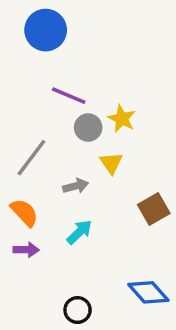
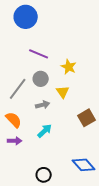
gray circle: (88, 128) -> (41, 79), moved

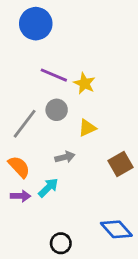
yellow star: (69, 67) -> (84, 83), moved
yellow triangle: (63, 92) -> (87, 128), turned 40
gray arrow: (43, 105) -> (65, 157), moved
cyan arrow: (45, 131) -> (48, 188), moved

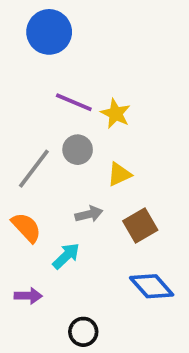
brown square: (121, 164) -> (140, 226), moved
purple arrow: (20, 196) -> (28, 296), moved
blue diamond: (116, 229) -> (152, 286), moved

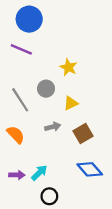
purple line: (74, 102) -> (21, 49), moved
gray line: (34, 169) -> (20, 100), turned -70
cyan arrow: (66, 256) -> (39, 173), moved

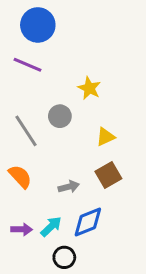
yellow triangle: (71, 103) -> (105, 137), moved
gray arrow: (53, 127) -> (69, 187), moved
blue diamond: (90, 169) -> (88, 222), moved, turned -70

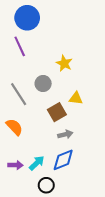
purple line: (28, 65) -> (20, 46), turned 42
yellow triangle: (105, 137) -> (76, 98), turned 32
brown square: (108, 175) -> (57, 112), moved
gray arrow: (69, 187) -> (65, 134), moved

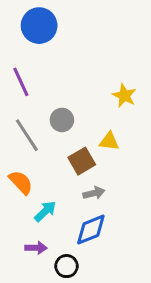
purple line: (20, 46) -> (21, 82), moved
yellow star: (64, 63) -> (124, 96), moved
cyan arrow: (37, 163) -> (45, 211), moved
purple arrow: (15, 165) -> (36, 248), moved

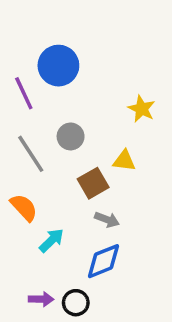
blue circle: (39, 26) -> (58, 66), moved
gray arrow: (94, 193) -> (107, 220), turned 35
purple arrow: (36, 248) -> (41, 299), moved

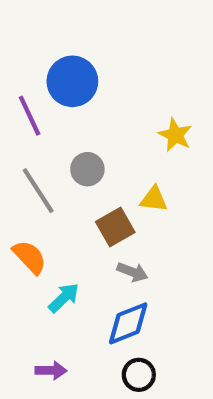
black circle: (76, 303) -> (139, 375), moved

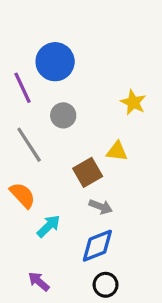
gray circle: (87, 169) -> (63, 115), moved
purple arrow: (51, 371) -> (39, 282), turned -140

